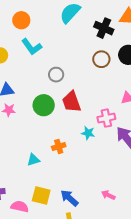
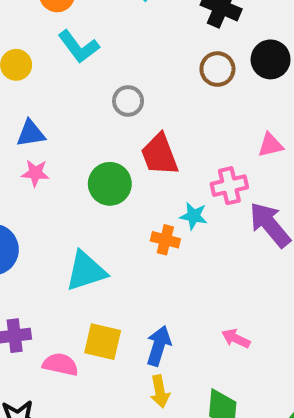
green circle: (44, 105) -> (110, 184), moved
orange cross: (59, 146) -> (165, 240), moved, turned 32
cyan triangle: (33, 160) -> (86, 271), size x1.6
blue arrow: (69, 198) -> (159, 346), turned 66

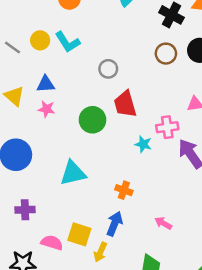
cyan L-shape: (79, 47) -> (68, 42), moved
orange cross: (165, 240) -> (124, 190), moved
yellow square: (103, 342) -> (79, 234), moved
pink semicircle: (60, 364) -> (52, 243), moved
yellow arrow: (160, 391) -> (100, 252), moved, turned 30

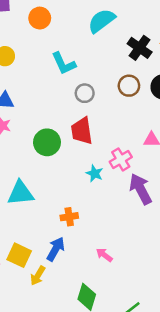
cyan L-shape: (68, 42) -> (64, 63), moved
gray circle: (108, 69) -> (85, 93), moved
pink cross: (167, 127) -> (121, 159), turned -30
orange cross: (124, 190) -> (69, 217), turned -35

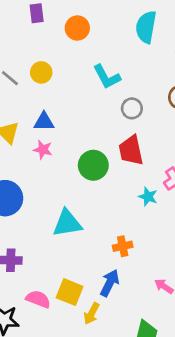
cyan semicircle: (102, 21) -> (146, 27), turned -40

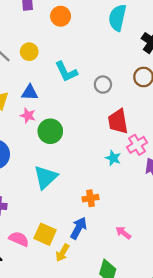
cyan L-shape: (107, 77) -> (66, 72), moved
red trapezoid: (131, 150) -> (118, 121), moved
green circle: (93, 165) -> (50, 131), moved
cyan triangle: (67, 223) -> (45, 177), turned -36

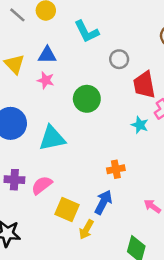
gray circle: (103, 85) -> (119, 59), moved
green circle: (50, 131) -> (87, 99), moved
cyan triangle: (45, 177) -> (52, 138), moved, turned 32
pink semicircle: (19, 239) -> (42, 185), moved, turned -60

